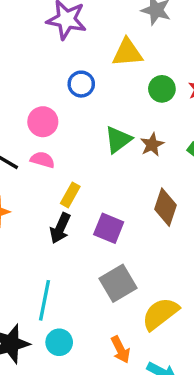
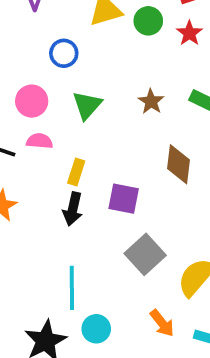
green circle: (162, 89) -> (148, 21), moved
green triangle: (118, 140) -> (87, 105), moved

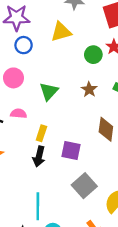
green circle: (148, 21) -> (93, 55), moved
blue circle: (64, 53) -> (24, 45), moved
pink circle: (32, 101) -> (13, 78), moved

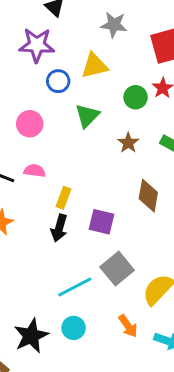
blue circle: (24, 45) -> (58, 81), moved
green triangle: (49, 91) -> (87, 116), moved
cyan line: (38, 206) -> (75, 287), moved, turned 60

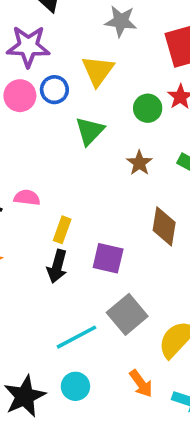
yellow triangle: (94, 66) -> (98, 71), turned -40
pink circle: (30, 124) -> (20, 96), moved

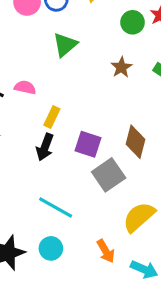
green triangle: (90, 131) -> (65, 45), moved
brown diamond: (164, 226) -> (136, 142), moved
gray square: (127, 314) -> (109, 175), moved
cyan line: (77, 337) -> (56, 207), turned 52

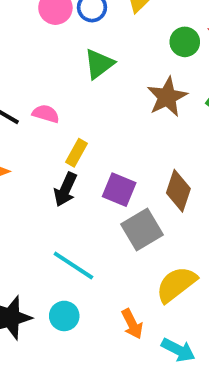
brown star: (121, 67) -> (167, 97), size x1.5

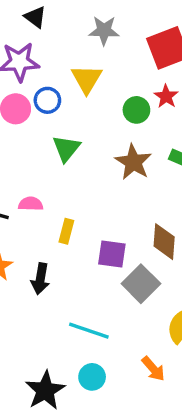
black arrow: (65, 189) -> (40, 279), moved

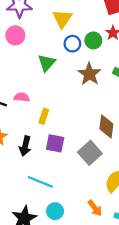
blue circle: (47, 100) -> (72, 44), moved
purple square: (112, 254) -> (55, 143), moved
cyan line: (89, 331) -> (40, 182), moved

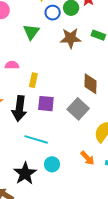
brown star: (89, 74) -> (71, 38), turned -30
black arrow: (25, 146) -> (19, 109), size x1.4

